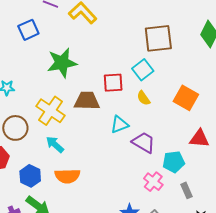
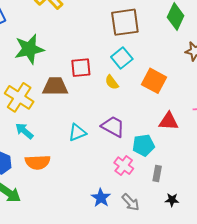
cyan square: (143, 70) -> (122, 58), moved
cyan triangle: (119, 125) -> (77, 133), moved
gray rectangle: (187, 190) -> (157, 173), turned 35

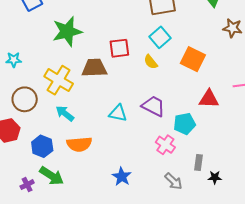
cyan triangle: (77, 133) -> (118, 113), turned 36
gray rectangle: (157, 173) -> (198, 163), moved
blue star: (101, 198) -> (122, 176), moved

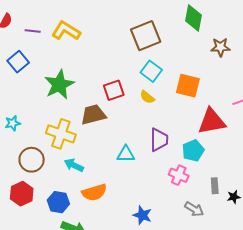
red triangle: (209, 99) -> (212, 121), size x1.4
purple trapezoid: (153, 106) -> (159, 140), turned 75

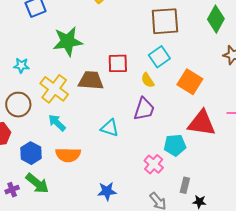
cyan star: (13, 123) -> (21, 66), moved
purple trapezoid: (159, 140) -> (144, 109), moved
blue star: (142, 215) -> (107, 191), turned 30

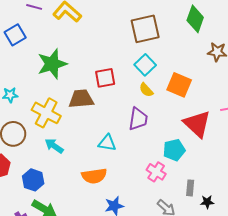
yellow semicircle: (148, 80) -> (146, 90), moved
red triangle: (202, 123) -> (197, 124), turned 44
orange semicircle: (68, 155) -> (94, 176), moved

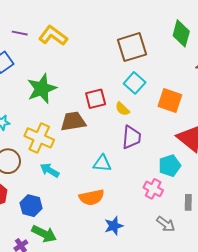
yellow semicircle: (146, 90) -> (122, 109), moved

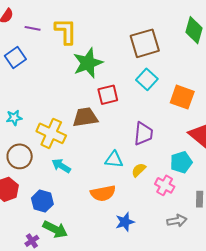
yellow L-shape: (53, 36) -> (66, 31), turned 52
green star: (42, 89) -> (88, 63), moved
yellow semicircle: (122, 109) -> (139, 170), moved, turned 91
gray arrow: (166, 224) -> (177, 221), turned -48

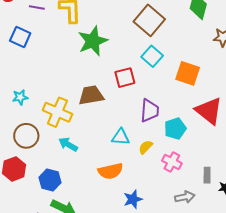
brown square: (145, 43) -> (149, 20), turned -32
blue square: (15, 57) -> (20, 37), turned -30
red square: (108, 95) -> (125, 78), moved
cyan pentagon: (181, 162) -> (175, 129), moved

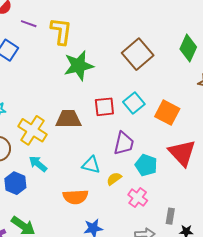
cyan square: (152, 56) -> (134, 103), moved
cyan pentagon: (175, 129) -> (146, 165), turned 30
blue hexagon: (50, 180) -> (15, 183), moved

